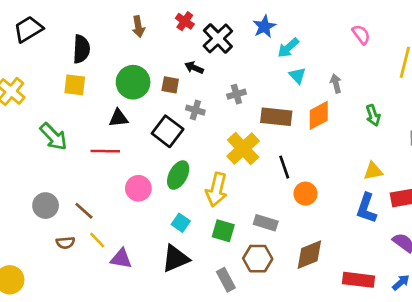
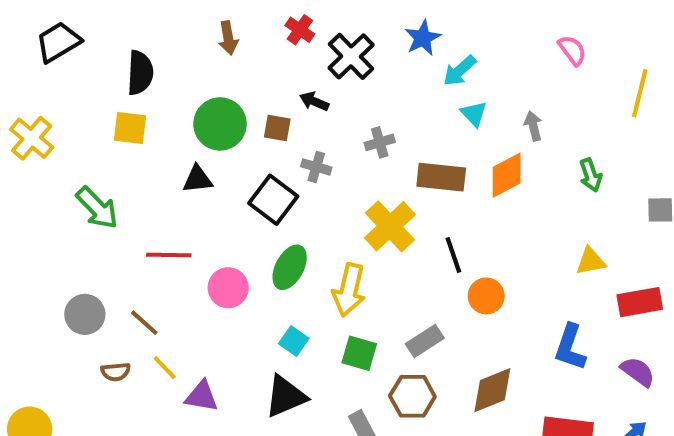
red line: (105, 151) -> (169, 255), moved
blue L-shape: (366, 208) -> (570, 347), moved
gray rectangle: (266, 223) -> (425, 341), turned -50

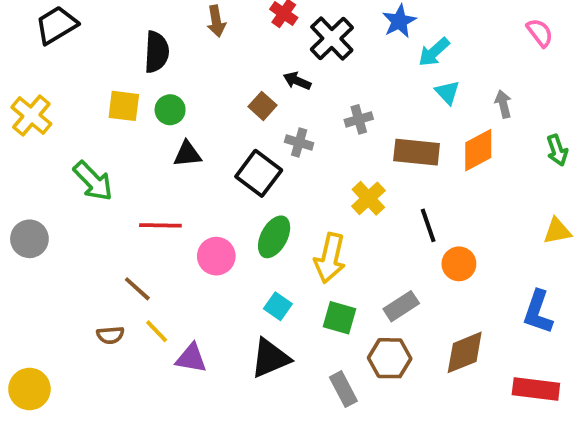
black semicircle: (140, 73) -> (157, 52), moved
green circle: (220, 124) -> (170, 110), moved, size x0.6
brown square: (277, 128) -> (262, 106), turned 32
yellow cross: (390, 226) -> (368, 198), size x0.7
gray circle: (85, 314) -> (29, 239), moved

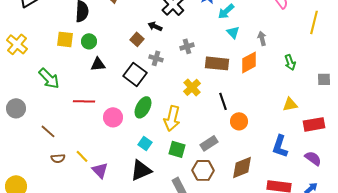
brown line: (137, 289) -> (48, 131), moved
purple triangle: (191, 358) -> (100, 170), turned 36

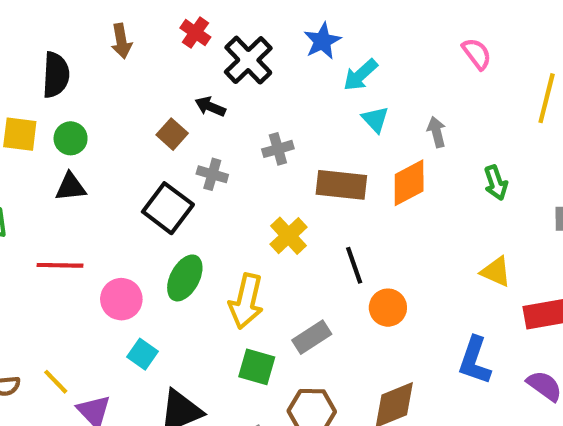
black triangle: (98, 64) -> (71, 187), moved
yellow triangle: (290, 104) -> (496, 272), turned 35
cyan square: (145, 143) -> (143, 354), moved
gray rectangle: (209, 143) -> (312, 337), moved

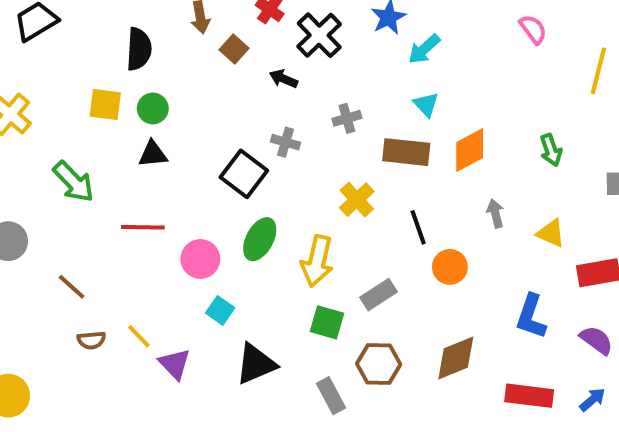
cyan triangle: (375, 119) -> (426, 104), moved
gray arrow: (437, 132) -> (495, 213), moved
brown square: (172, 134) -> (234, 49), moved

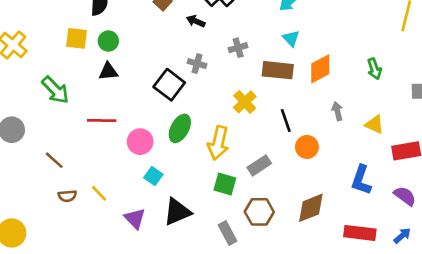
purple triangle: (175, 364) -> (135, 218), moved

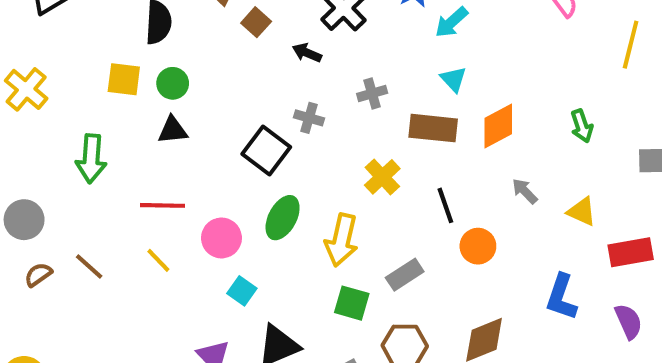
green arrow: (55, 90) -> (91, 159), turned 48
gray arrow: (337, 111) -> (525, 191), turned -30
yellow line: (99, 193) -> (158, 260), moved
brown semicircle: (67, 196) -> (38, 275), moved, turned 150
purple semicircle: (405, 196) -> (629, 321), turned 30

